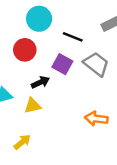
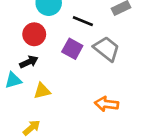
black arrow: (40, 82) -> (29, 62), moved

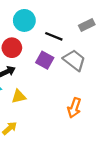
orange arrow: (107, 104) -> (74, 108), turned -78

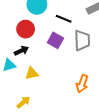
gray trapezoid: (74, 60) -> (82, 40), turned 50

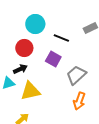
gray trapezoid: (82, 40) -> (76, 75), moved, turned -130
yellow triangle: (32, 73) -> (30, 91), size x1.5

